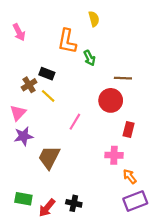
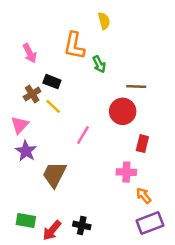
pink arrow: (19, 32) -> (30, 53), moved
purple star: (23, 136) -> (26, 151), turned -30

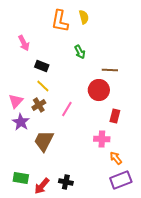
orange L-shape: (74, 46) -> (60, 21), moved
brown cross: (32, 94) -> (39, 105), moved

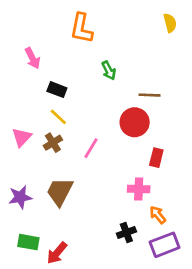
yellow semicircle: (84, 17) -> (170, 23), moved
purple star: (21, 122) -> (20, 197), moved, turned 30
black cross: (66, 182) -> (126, 233), moved, turned -32

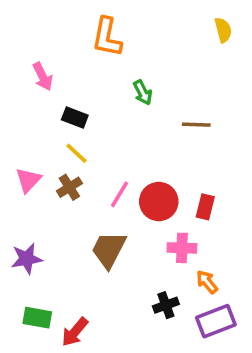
red circle: (135, 122) -> (159, 202), moved
brown trapezoid: (60, 192) -> (109, 250), moved

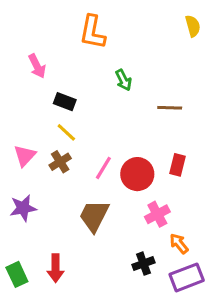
red rectangle: (205, 207) -> (177, 165), moved
pink cross: (182, 248) -> (157, 214), turned -30
purple star: (27, 259) -> (23, 208), moved
green rectangle: (37, 318) -> (17, 274), moved, turned 55
red arrow: (75, 332) -> (56, 268), moved, turned -40

